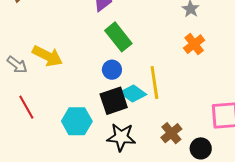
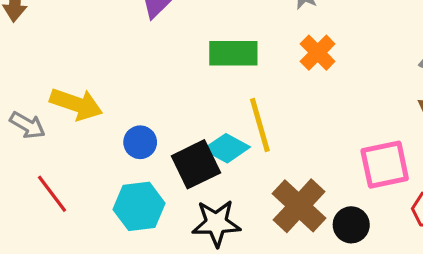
green rectangle: (118, 37) -> (233, 53), moved, turned -44
blue circle: (112, 70) -> (140, 142), moved
brown cross: (171, 133) -> (299, 206), size x1.5

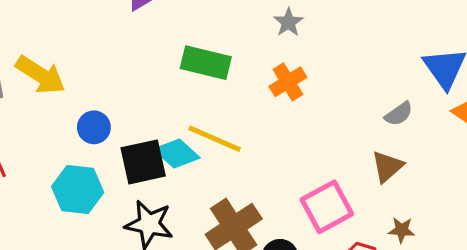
yellow line: (260, 125) -> (215, 139), turned -64
pink square: (385, 165) -> (327, 207), turned -30

